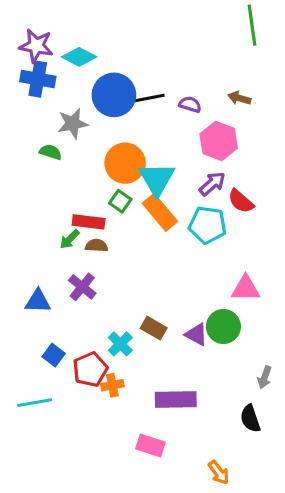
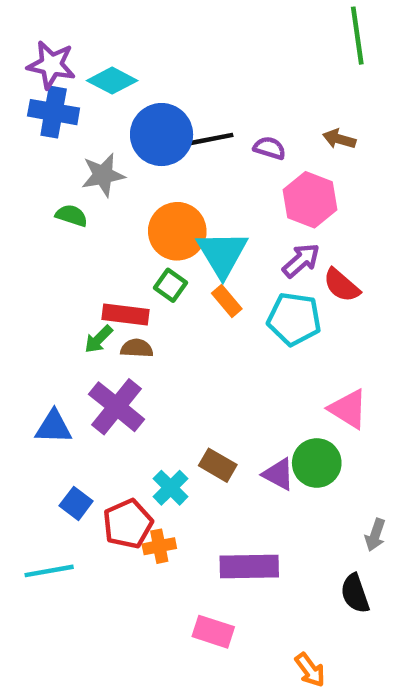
orange rectangle: (160, 212) -> (227, 301), size x0.6
purple cross: (82, 287) -> (117, 407), size x1.4
pink triangle: (246, 288) -> (348, 409), turned 32

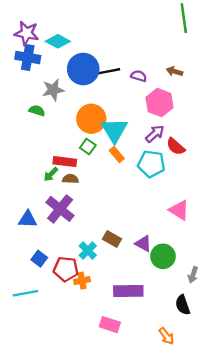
green circle: (317, 463) -> (163, 256), moved
red pentagon: (128, 524) -> (66, 269), turned 30
orange arrow: (310, 670) -> (166, 336), moved

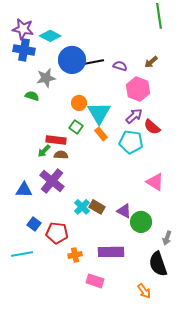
brown arrow: (175, 71) -> (151, 62), turned -56
orange circle: (91, 119) -> (79, 103), size x0.6
cyan cross: (88, 251) -> (82, 207), moved
orange cross: (82, 281) -> (75, 255), moved
black semicircle: (183, 305) -> (158, 264), size x1.4

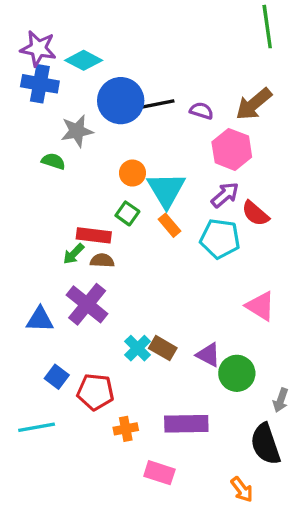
brown arrow: (151, 62) -> (254, 104), size x1.6

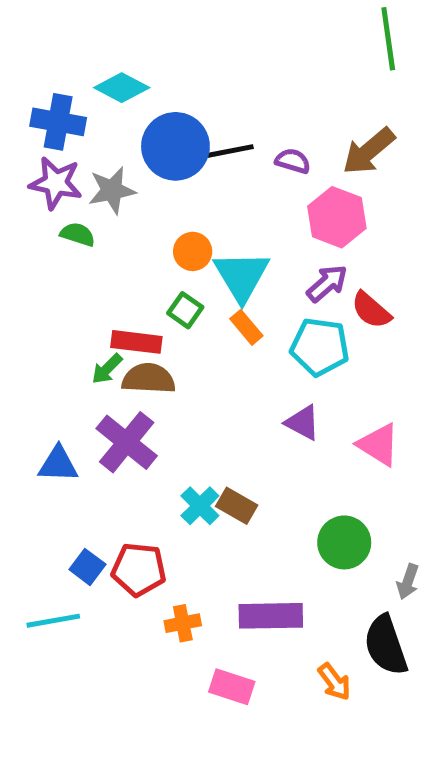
purple star: (38, 48) -> (56, 183), moved
brown semicircle: (102, 261) -> (149, 379), size x1.5
purple triangle: (208, 355) -> (303, 423), moved
blue square: (57, 377) -> (87, 567), moved
orange arrow: (242, 489) -> (334, 682), moved

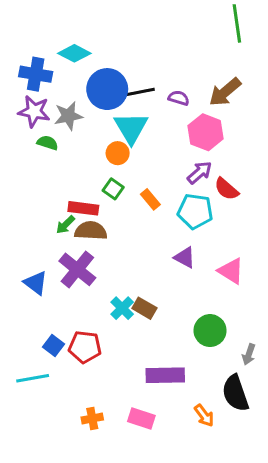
cyan triangle: (242, 276) -> (131, 128), moved
blue triangle: (58, 464) -> (36, 283), turned 35
orange cross: (183, 623) -> (92, 418), moved

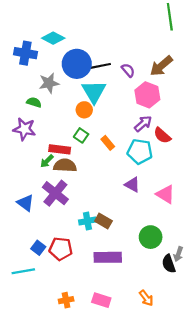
purple semicircle: (179, 98) -> (128, 70), turned 32
purple star: (34, 111) -> (24, 129), moved
cyan cross: (122, 308) -> (87, 221), turned 35
purple rectangle: (165, 375) -> (108, 257), moved
black semicircle: (235, 393) -> (169, 264), moved, size x0.7

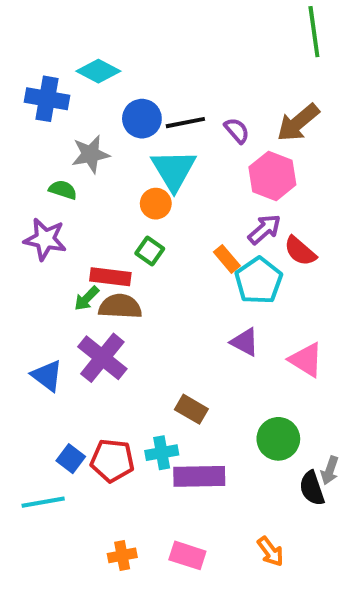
blue circle: (77, 64) -> (142, 119), size x0.7
orange rectangle: (108, 143) -> (227, 259), moved
cyan pentagon: (140, 152) -> (259, 281), turned 30
cyan cross: (87, 221) -> (162, 453), moved

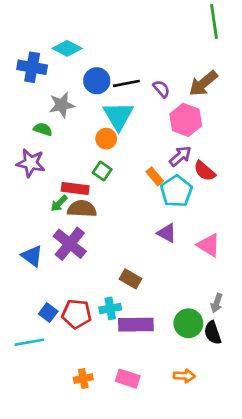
green circle: (278, 439) -> (188, 323), moved
gray arrow: (330, 470) -> (217, 303), moved
orange arrow: (270, 552) -> (184, 376), turned -50

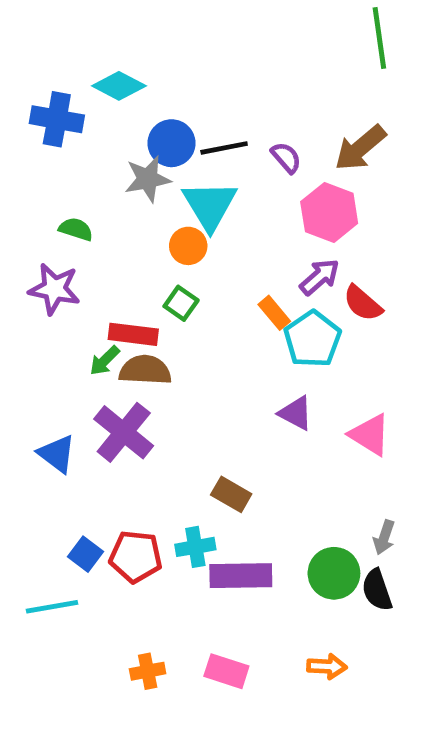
gray star: (62, 105) -> (148, 179), moved

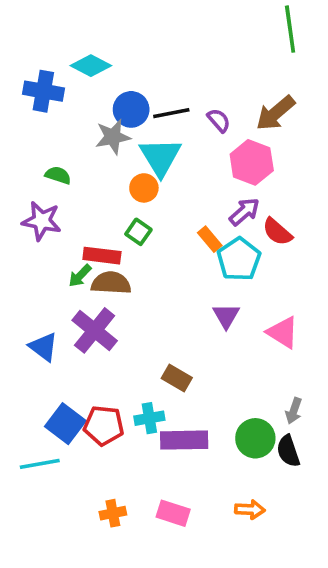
purple triangle: (296, 413) -> (226, 316), turned 32
blue square: (85, 554) -> (65, 424), size x1.5

